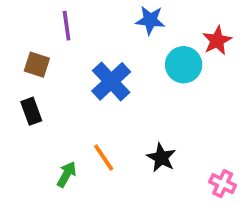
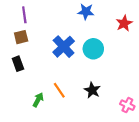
purple line: (67, 26) -> (24, 15), moved
brown square: (37, 65) -> (21, 37), turned -32
cyan circle: (184, 65) -> (93, 49), moved

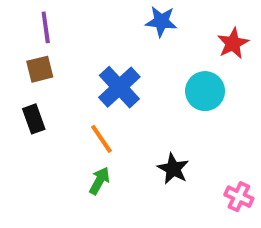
cyan circle: (93, 49) -> (205, 91), moved
orange line: (59, 90) -> (101, 139), moved
green arrow: (38, 100) -> (99, 181), moved

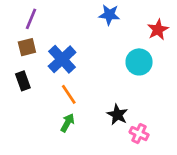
purple line: (46, 27) -> (31, 19), turned 30
blue cross: (119, 87) -> (62, 59), moved
pink cross: (239, 197) -> (139, 134), moved

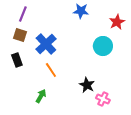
brown square: (27, 47) -> (20, 35), turned 32
green arrow: (67, 123) -> (41, 96), moved

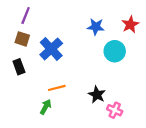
blue star: (81, 11) -> (96, 27), moved
orange line: (51, 70) -> (57, 88), moved, turned -70

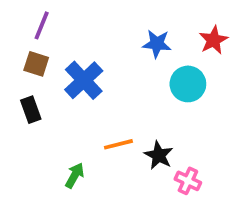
orange line: (57, 88) -> (118, 144), moved

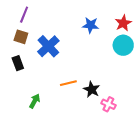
cyan circle: (188, 84) -> (123, 45), moved
green arrow: (75, 175) -> (35, 101), moved

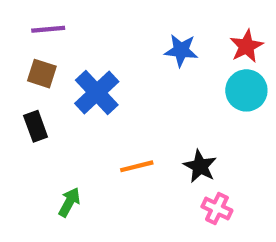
purple line: (24, 15) -> (48, 29), turned 63
black star: (92, 89) -> (200, 166), moved

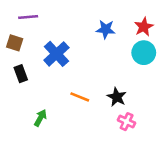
brown square: (42, 74) -> (15, 43), moved
orange line: (137, 166) -> (80, 97), turned 36

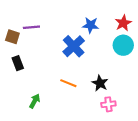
purple line: (28, 17) -> (31, 27), moved
blue cross: (56, 54) -> (74, 46), moved
pink cross: (127, 122) -> (108, 104), turned -32

